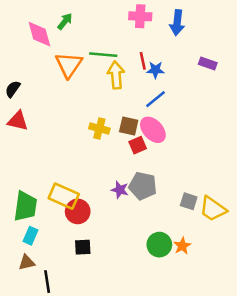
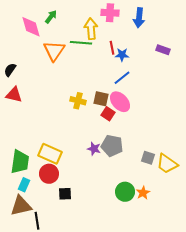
yellow arrow: (116, 75) -> (91, 29), moved
red square: (138, 145) -> (108, 114), turned -32
red circle: (78, 211) -> (49, 174), moved
brown triangle: (27, 262) -> (21, 206), size x1.6

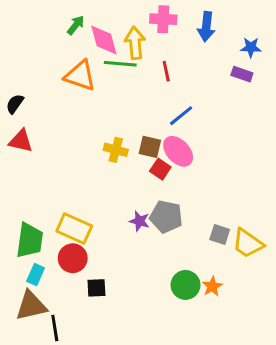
pink diamond: (31, 27) -> (104, 40), moved
orange triangle: (54, 51) -> (80, 76), turned -45
blue star: (122, 55) -> (251, 47), moved

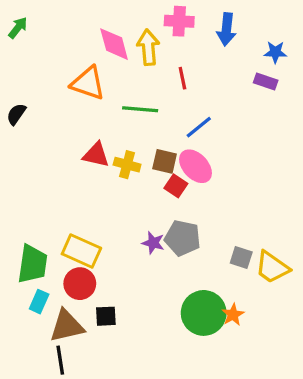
green arrow: (76, 25) -> (18, 28), moved
green line: (120, 64) -> (140, 109), moved
red triangle: (21, 141) -> (96, 155), moved
green circle: (186, 285) -> (204, 313), size x1.4
brown triangle: (31, 306) -> (67, 326), moved

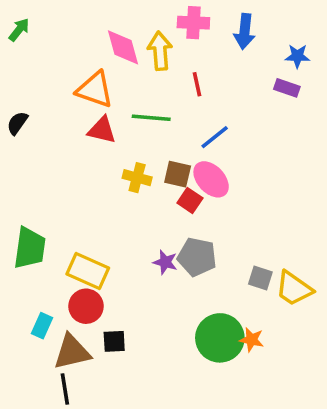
red triangle: (96, 155) -> (102, 130), moved
green trapezoid: (33, 264) -> (30, 248), moved
orange star: (233, 315) -> (252, 340), turned -30

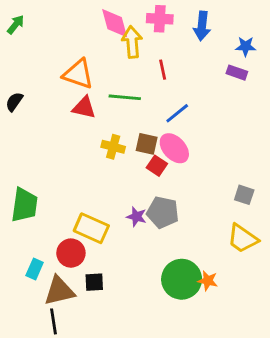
pink diamond: (123, 47) -> (115, 23), moved
yellow rectangle: (88, 271) -> (91, 228), moved
gray square: (260, 278) -> (244, 195), moved

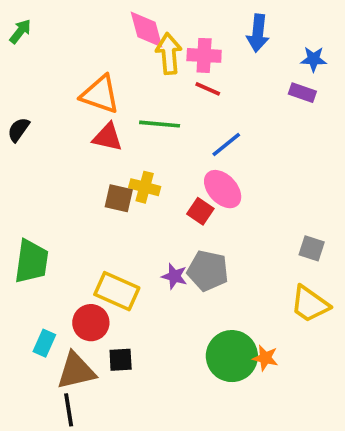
pink cross: (160, 19) -> (204, 55), moved
red line: (163, 70) -> (208, 89), turned -54
brown square: (147, 144) -> (119, 198), moved

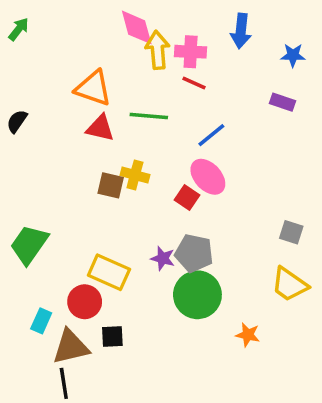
purple rectangle: (302, 93) -> (283, 102), moved
green trapezoid: (31, 261) -> (29, 244), turned -153
green circle: (232, 356) -> (197, 295), moved

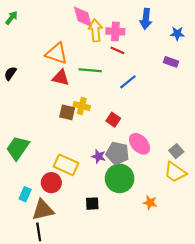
pink ellipse: (208, 177) -> (139, 144), moved
gray square: (291, 232) -> (176, 151), moved, turned 32
black square: (112, 336) -> (92, 204), moved

